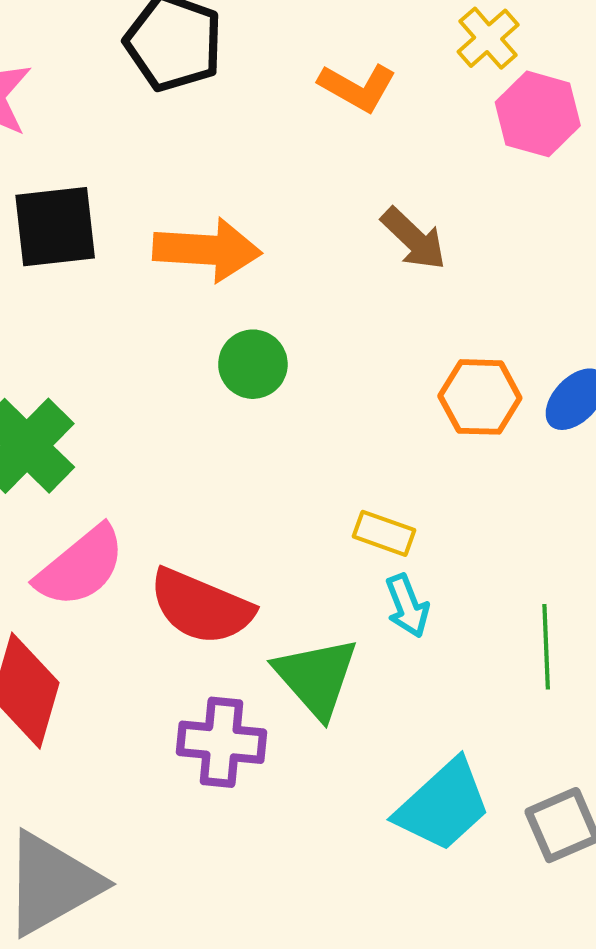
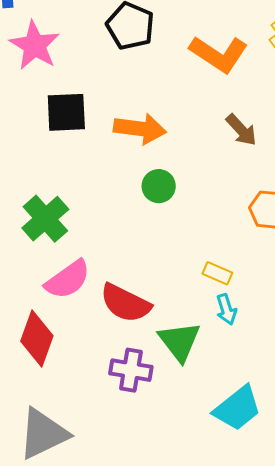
orange L-shape: (357, 87) -> (219, 54), size x1.5

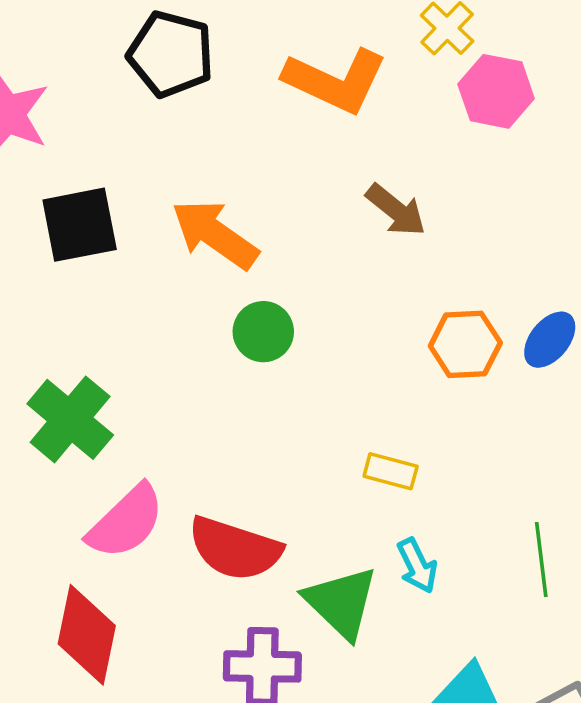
orange arrow: (140, 129) -> (215, 234), turned -144
cyan arrow: (226, 309) -> (417, 566), moved

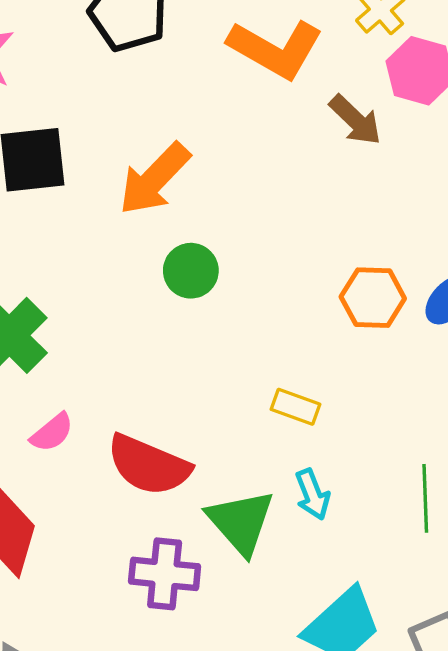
brown arrow: (396, 210) -> (355, 120), moved
orange arrow: (215, 234) -> (154, 179), turned -86
pink semicircle: (126, 522) -> (52, 433), size x0.6

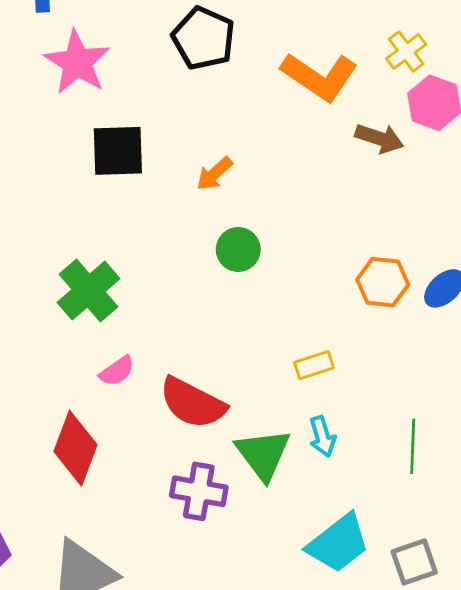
brown arrow: (355, 120) -> (379, 138), turned -30
orange arrow: (154, 179) -> (215, 174), size x0.6
yellow rectangle: (295, 407) -> (314, 365), turned -42

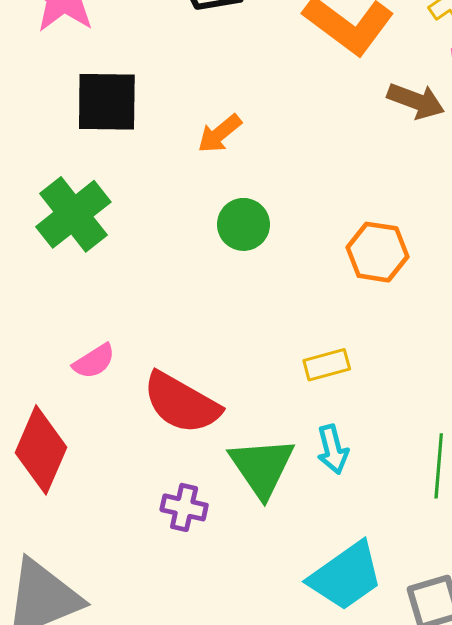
orange hexagon: (383, 282) -> (377, 252), moved
green cross: (89, 291) -> (73, 214), moved
purple cross: (199, 491) -> (184, 507), size x0.7

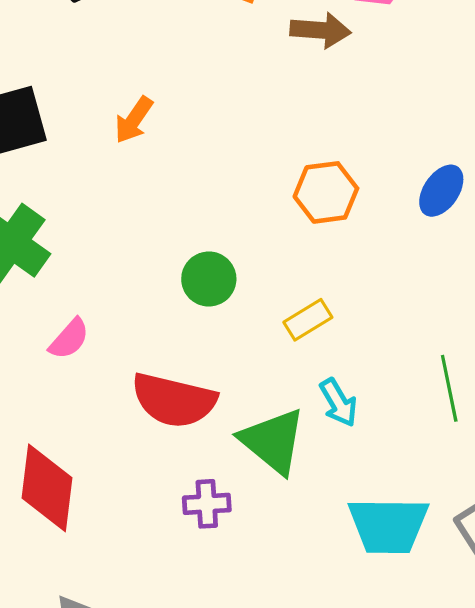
green circle: (243, 224) -> (209, 279), moved
pink semicircle: (94, 361) -> (69, 339), moved
cyan trapezoid: (346, 576) -> (388, 525), turned 52

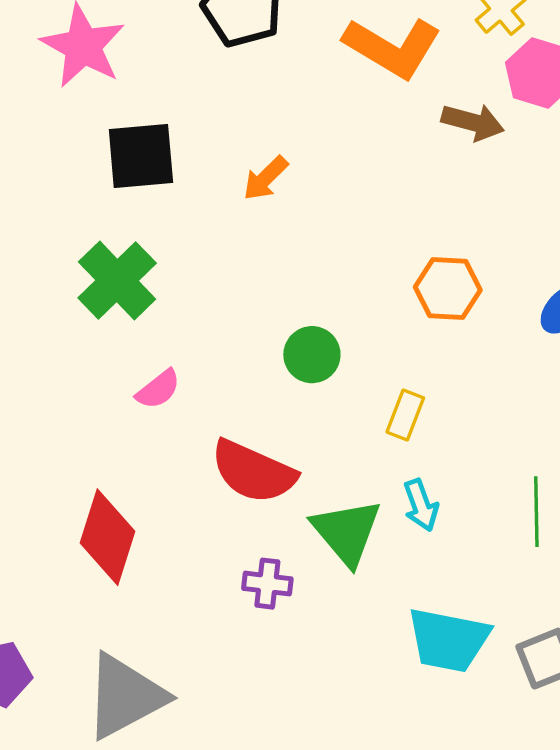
yellow rectangle: (308, 320) -> (405, 415), turned -48

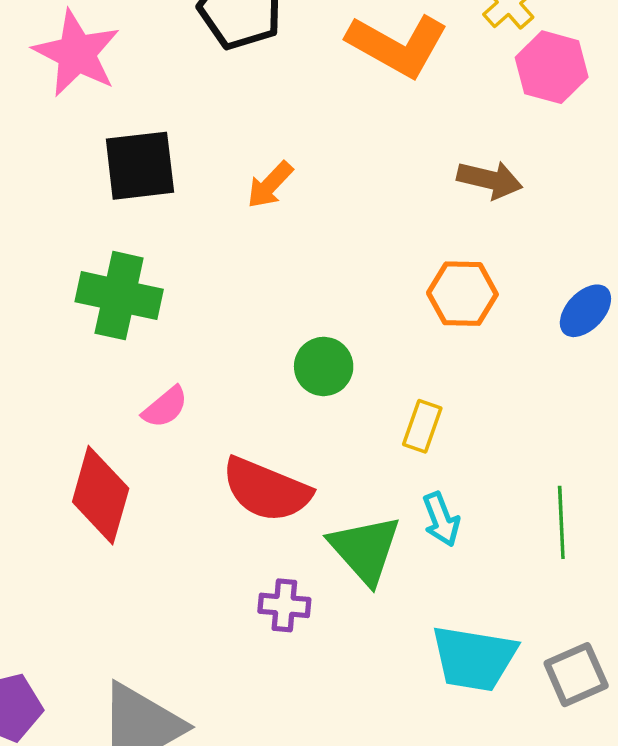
brown arrow: (473, 122) -> (490, 180), moved
green cross: (117, 280) -> (119, 296), turned -32
red diamond: (108, 537) -> (101, 495), moved

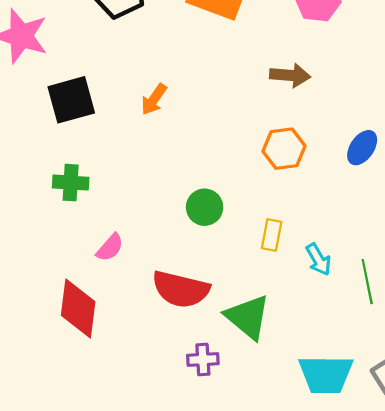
green cross: (119, 296) -> (71, 183), size x0.7
cyan arrow: (441, 519) -> (318, 259), moved

